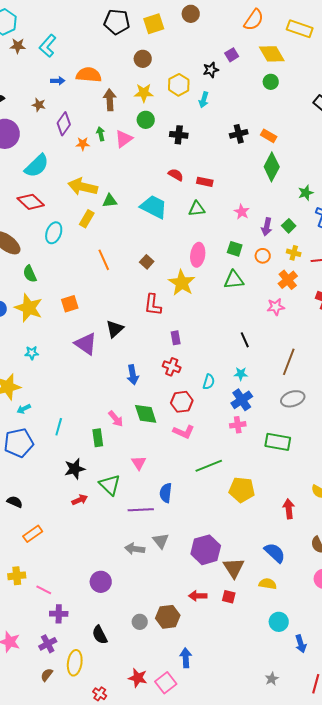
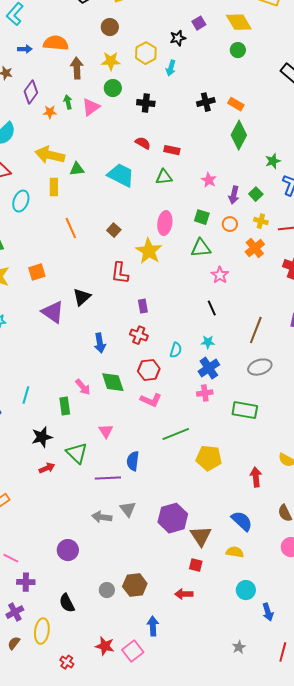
yellow rectangle: (87, 219) -> (54, 187), turned -30
pink star: (276, 307) -> (220, 275), moved, turned -30
red arrow: (198, 596) -> (184, 594), moved

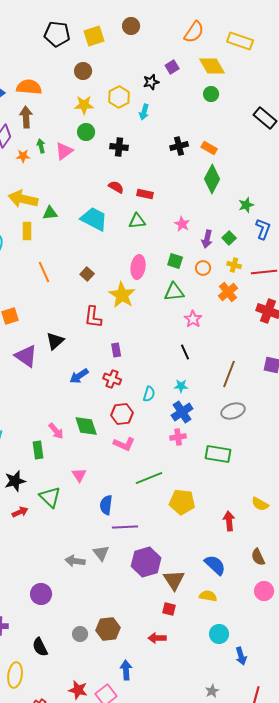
brown arrow: (77, 68) -> (26, 117), moved
blue arrow: (100, 343) -> (79, 376), moved, turned 66
purple line: (108, 478) -> (125, 527), moved

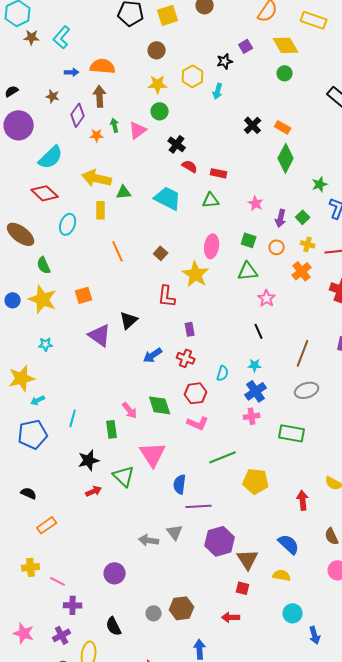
black cross: (179, 146) -> (253, 125), turned -30
black cross: (119, 147) -> (177, 144), moved, turned 30
pink triangle: (79, 475) -> (153, 454), size x1.8

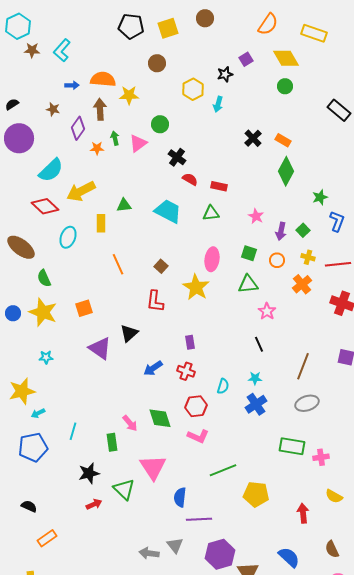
yellow star: (158, 84) -> (129, 95), moved
yellow arrow: (97, 178) -> (81, 191), moved, turned -40
red L-shape: (167, 296) -> (155, 301), moved
pink cross: (252, 416) -> (321, 457), moved

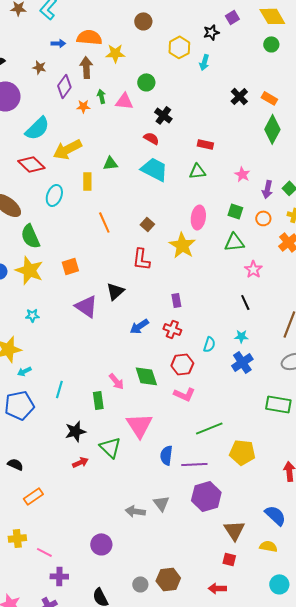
pink triangle: (138, 143) -> (124, 101), turned 42
red semicircle: (190, 179) -> (151, 138), moved
green semicircle: (44, 278) -> (30, 236), size x1.4
purple line: (199, 519) -> (194, 464), moved
purple hexagon: (220, 554) -> (206, 496), moved

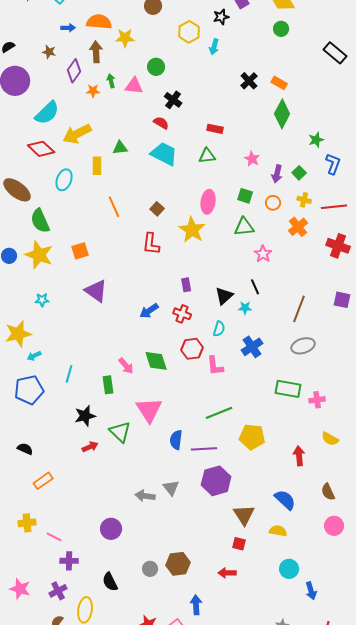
black triangle: (115, 291) -> (224, 296), moved
cyan star: (241, 336) -> (245, 308), moved
pink L-shape: (184, 394) -> (215, 366), moved, turned 60

